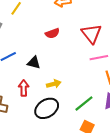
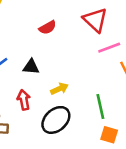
green line: (84, 104) -> (100, 106), turned -54

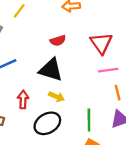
black triangle: (31, 67) -> (51, 70), moved, size x1.6
yellow arrow: (59, 89) -> (57, 97), turned 35

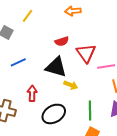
red triangle: (101, 43) -> (86, 53), moved
yellow arrow: (57, 97) -> (71, 85), moved

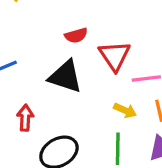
yellow arrow: (71, 85) -> (125, 110), moved

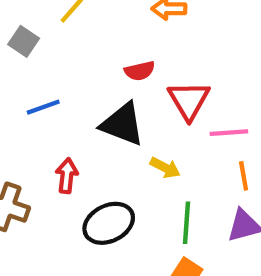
yellow arrow: (125, 110) -> (165, 168), moved

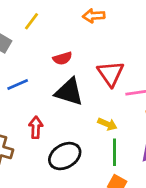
red semicircle: (140, 71) -> (62, 58), moved
yellow arrow: (165, 168) -> (107, 124), moved

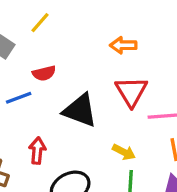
orange arrow: (94, 16) -> (123, 45), moved
red semicircle: (62, 58) -> (44, 73), moved

